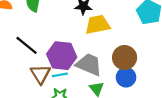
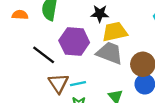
purple hexagon: (62, 56) -> (74, 41), moved
gray trapezoid: (89, 65) -> (110, 53), moved

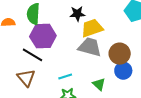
purple hexagon: (74, 41) -> (43, 36), moved
brown triangle: (58, 83) -> (26, 78), moved

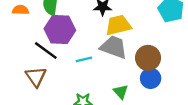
cyan line: (65, 77) -> (84, 59), moved

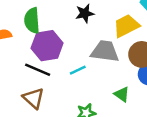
yellow trapezoid: (118, 25) -> (126, 26), moved

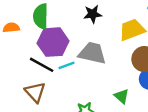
gray trapezoid: (105, 51) -> (92, 53), moved
cyan line: (78, 70) -> (67, 65), moved

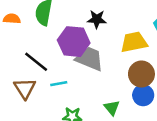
purple hexagon: (53, 42) -> (74, 42), moved
cyan line: (67, 65) -> (59, 84), moved

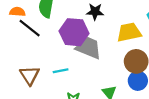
black line: (36, 62) -> (30, 28), moved

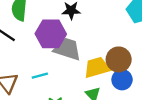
yellow trapezoid: (129, 32) -> (97, 67), moved

